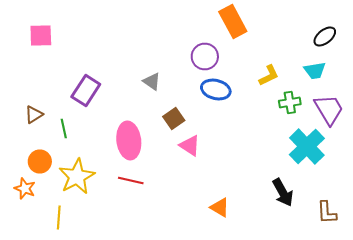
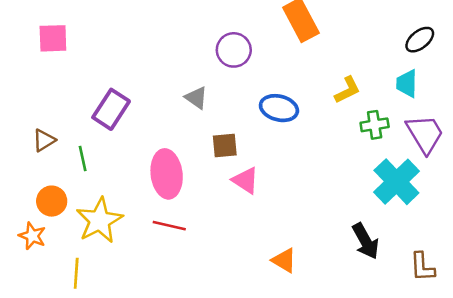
purple circle: (205, 56) -> (234, 50), moved
cyan trapezoid: (315, 70) -> (407, 84), turned 100
brown square: (174, 118) -> (225, 146), turned 30

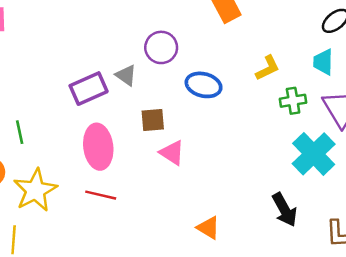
purple circle: (234, 50) -> (161, 47), moved
purple rectangle: (111, 109) -> (89, 89), moved, turned 33

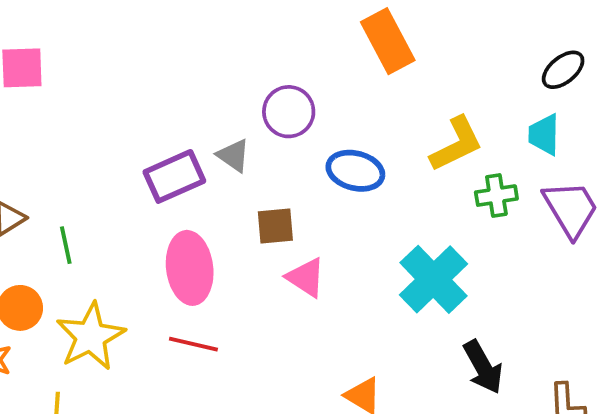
yellow L-shape: (268, 68) -> (456, 144), size x1.4
cyan cross: (314, 154) -> (434, 279), moved

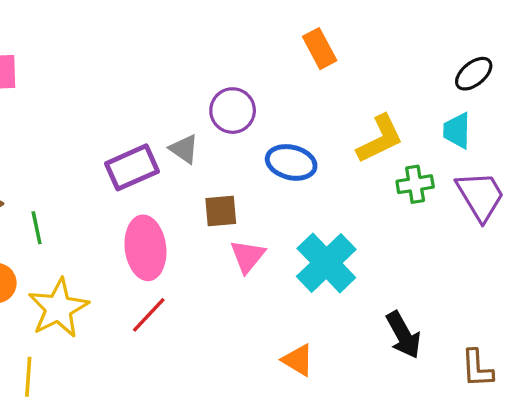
orange rectangle: (388, 41) -> (320, 49), size x0.7
pink triangle: (306, 277) -> (248, 256), turned 36
cyan cross: (434, 279) -> (326, 263), moved
red line: (193, 344) -> (149, 315), turned -60

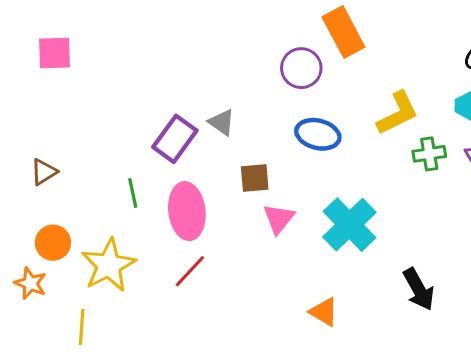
orange rectangle: (320, 49) -> (343, 32), size x1.4
purple circle: (233, 111) -> (301, 68), moved
purple rectangle: (132, 167) -> (175, 139), turned -30
green line: (37, 228) -> (133, 193), moved

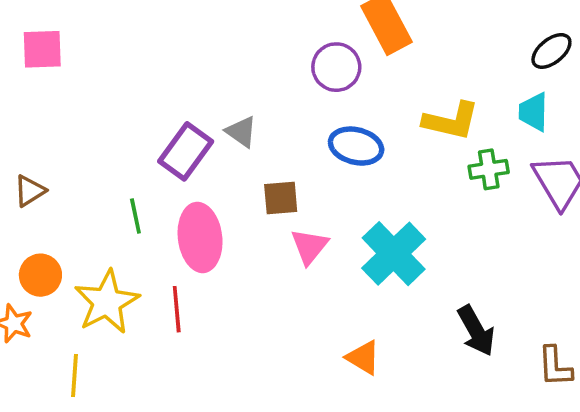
yellow L-shape: (398, 113) -> (451, 121), turned 39
red line: (190, 271) -> (177, 309), moved, turned -48

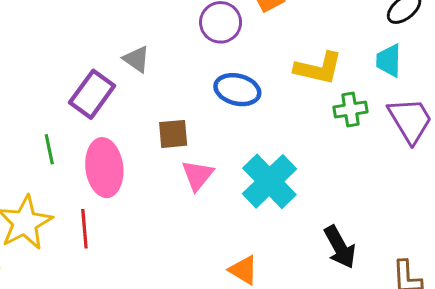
gray triangle: (241, 132) -> (136, 59), moved

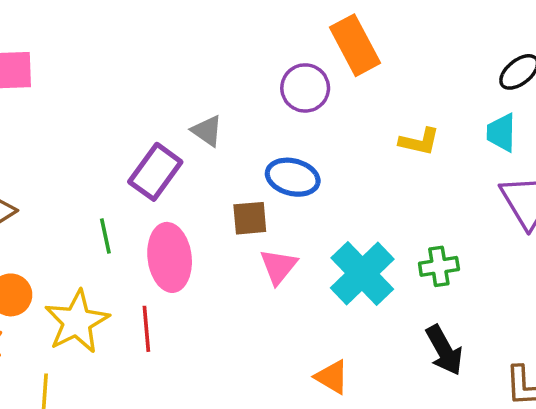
yellow L-shape: (318, 68) -> (419, 141), size x0.7
blue ellipse: (237, 90) -> (293, 177), moved
green cross: (351, 109) -> (439, 266), moved

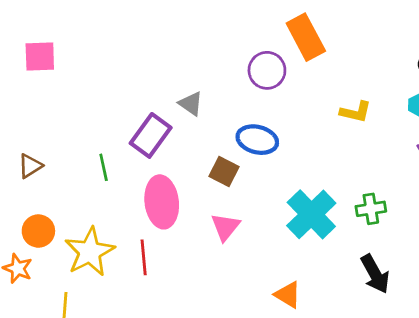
brown square: (250, 218) -> (224, 171), turned 32
green line: (105, 236) -> (104, 167), moved
pink triangle: (278, 266) -> (225, 227), moved

